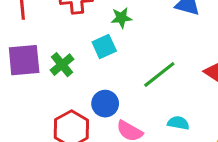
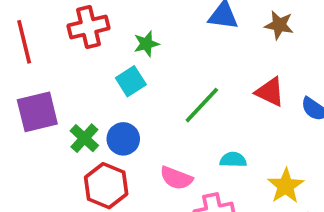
green cross: (62, 65) -> (84, 138), moved
blue circle: (105, 104) -> (123, 139), moved

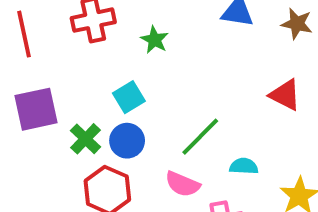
green star: (146, 44) -> (155, 40), turned -30
cyan square: (131, 81) -> (129, 97), moved
green line: (202, 105) -> (200, 137), moved

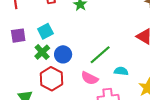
cyan square: (129, 97) -> (45, 31), moved
purple square: (36, 109) -> (18, 36), size x0.7

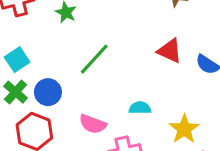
green line: (100, 55) -> (94, 59), moved

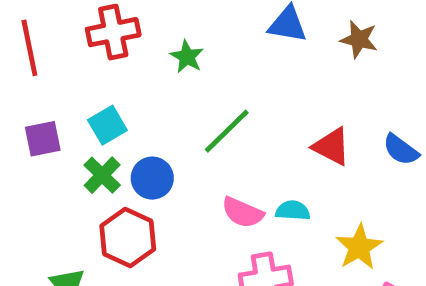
red triangle: (170, 51) -> (332, 147), moved
pink semicircle: (93, 124) -> (243, 212), moved

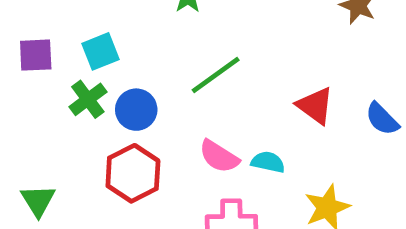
red hexagon: (128, 237) -> (133, 173), moved

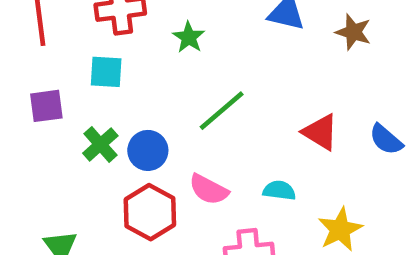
cyan square: (101, 51) -> (106, 72), moved, turned 30
pink semicircle: (219, 156) -> (209, 189), moved

